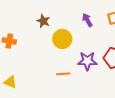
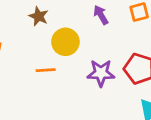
orange line: (63, 74) -> (46, 70), moved

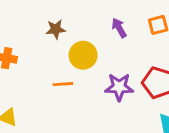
brown star: (39, 16) -> (56, 29), turned -30

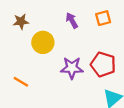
orange line: (63, 84) -> (21, 82), moved, turned 35

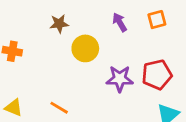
red pentagon: (103, 64) -> (157, 75), turned -30
orange line: (21, 82) -> (59, 108), moved

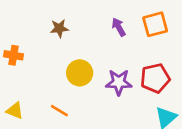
orange square: (157, 20) -> (155, 24), size x1.4
yellow circle: (85, 48) -> (80, 73), moved

